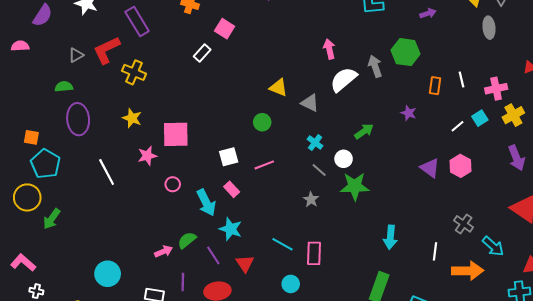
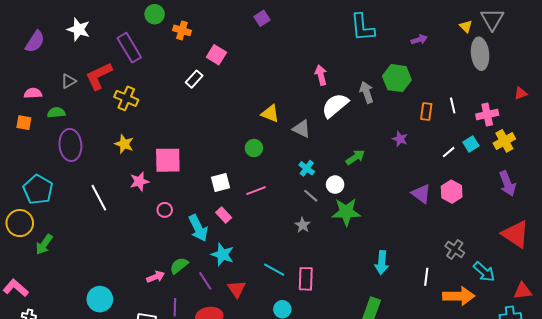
gray ellipse: (489, 28) -> (480, 54), size x1.4
pink semicircle: (20, 46) -> (33, 93), moved
orange square: (31, 137) -> (24, 123), moved

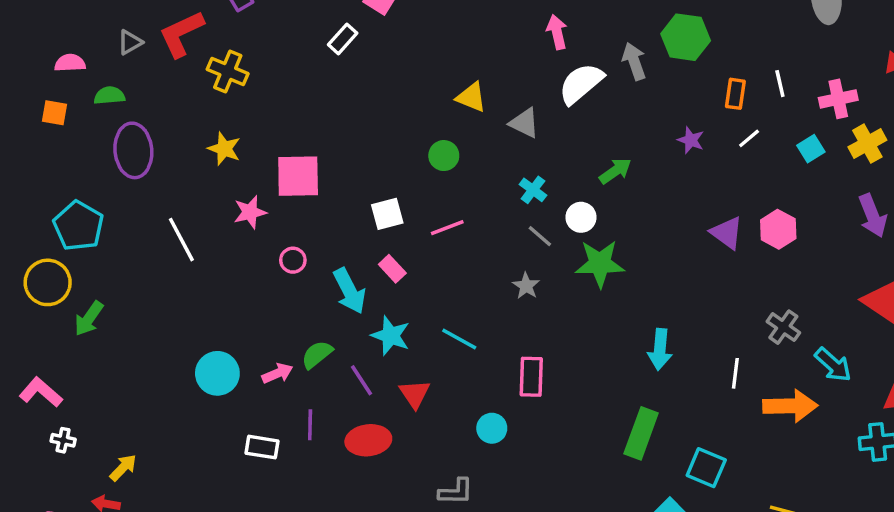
white line: (449, 152) -> (749, 138), moved
cyan line: (274, 270) -> (459, 339), moved
cyan circle: (100, 299) -> (217, 373), moved

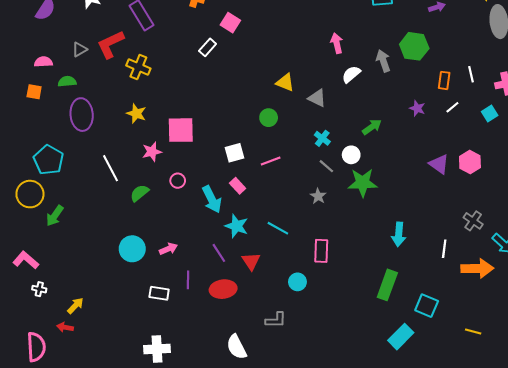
white semicircle: (581, 84) -> (351, 74), size x0.7
green semicircle: (317, 354) -> (139, 193), moved

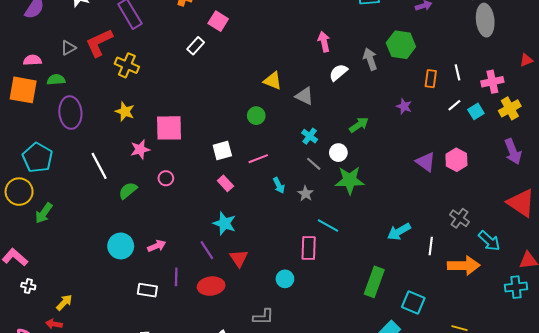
orange square: (34, 92) -> (23, 90), size x1.8
white line: (452, 107) -> (454, 105), moved
cyan arrow: (212, 199) -> (279, 185), moved, size x0.6
cyan line: (278, 228) -> (328, 225), moved
cyan arrow: (399, 234) -> (399, 232), moved, turned 55

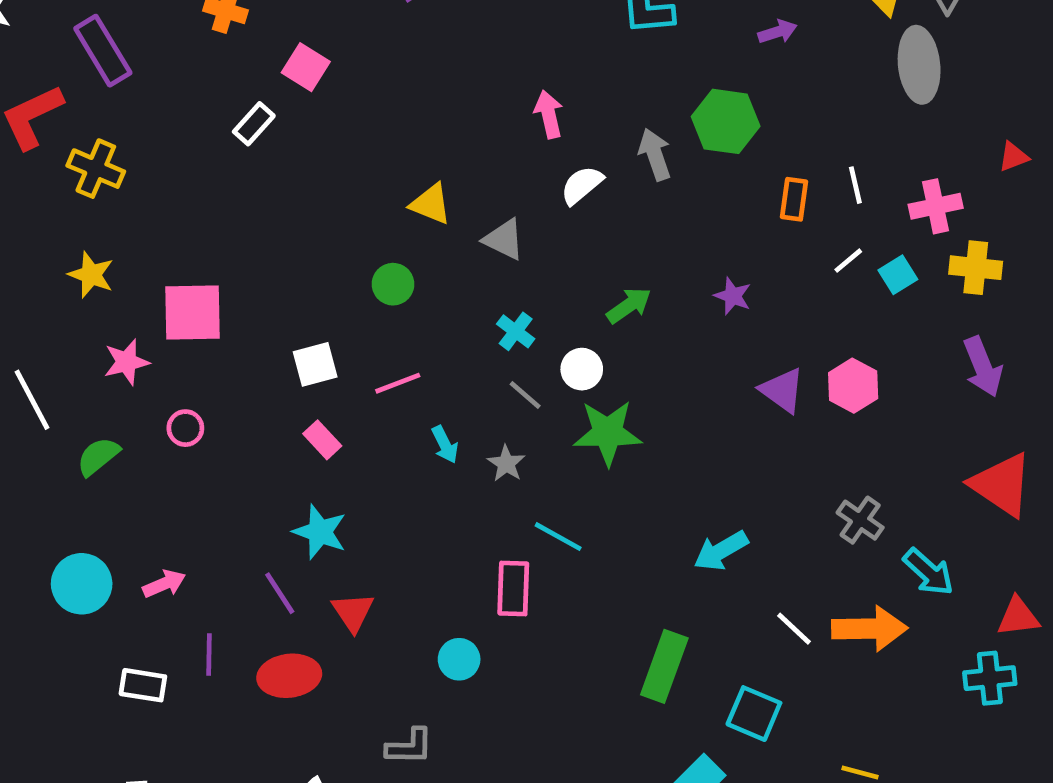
purple star: (404, 106) -> (733, 296), moved
yellow cross: (510, 108) -> (976, 268), turned 35
white line: (431, 246) -> (794, 629), moved, turned -54

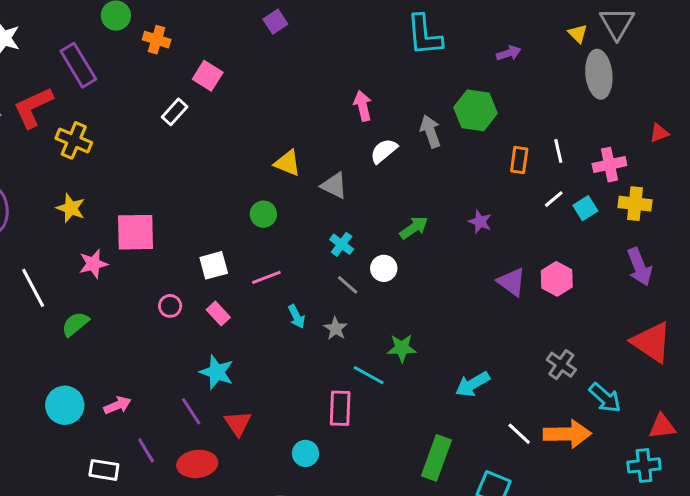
pink circle: (185, 428) -> (170, 306), moved
green star: (608, 433) -> (402, 348), moved, size x0.7
purple line: (209, 655) -> (146, 450), turned -32

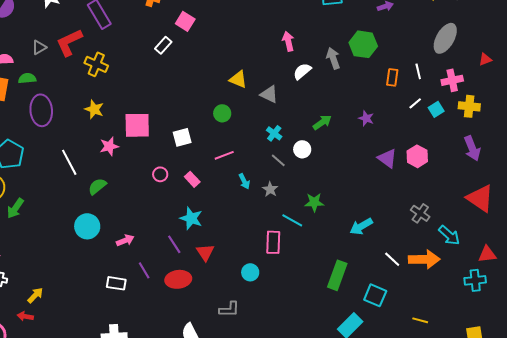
gray ellipse: (599, 74) -> (445, 38), moved, turned 36
white square: (214, 265) -> (182, 137), moved
cyan circle: (65, 405) -> (87, 226), moved

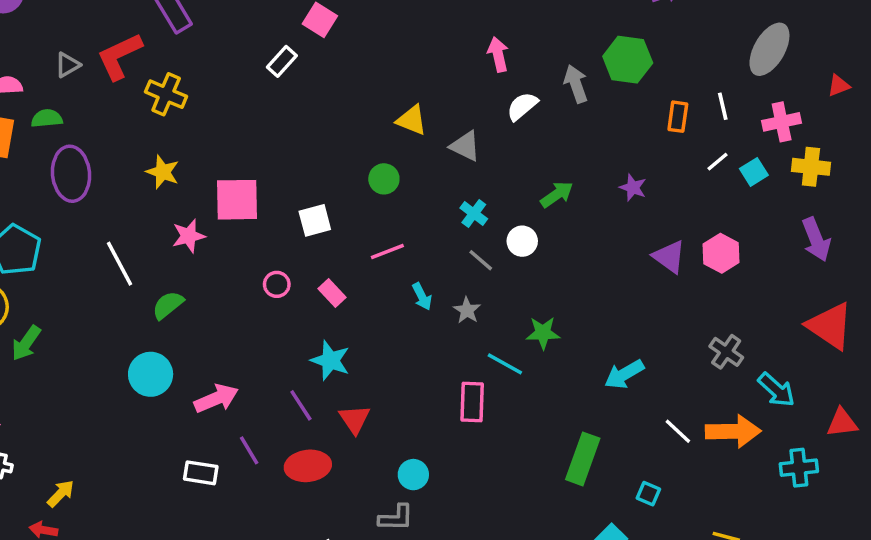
pink arrow: (125, 240) -> (216, 398), size x1.4
cyan circle: (250, 272) -> (413, 475), moved
cyan cross: (475, 280) -> (799, 468), moved
cyan square: (375, 295) -> (648, 494), size x0.6

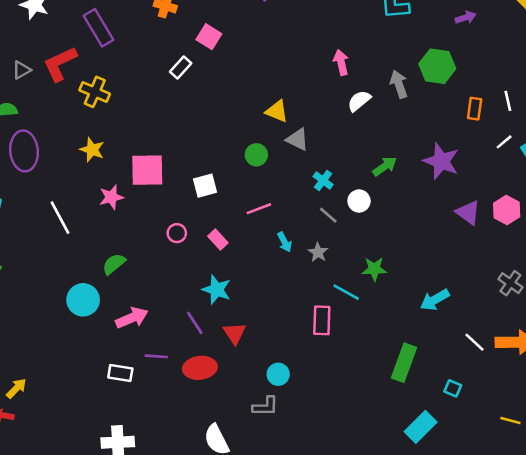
gray triangle: (465, 146) -> (297, 139), moved
purple star: (633, 188) -> (441, 161), size x1.8
green semicircle: (168, 305) -> (114, 264), moved
purple line: (249, 450) -> (156, 356), turned -55

